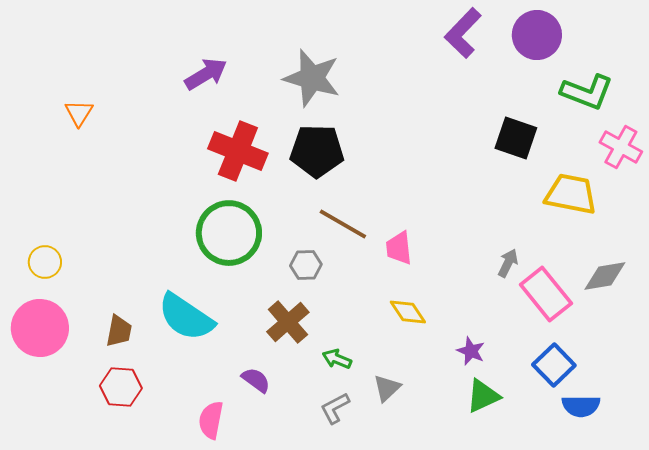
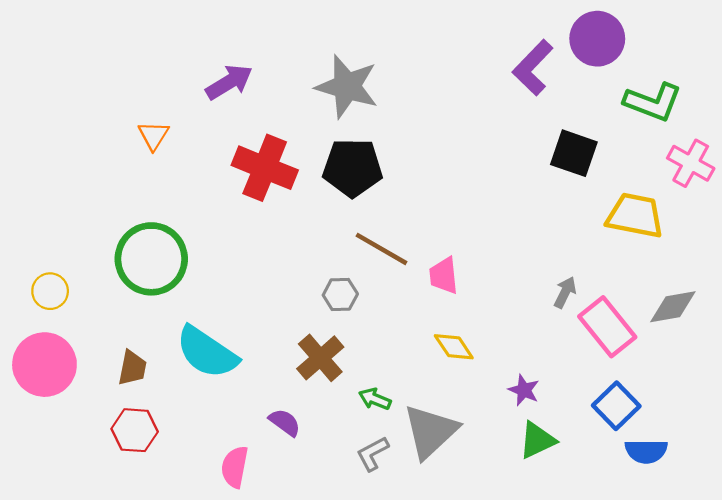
purple L-shape: (463, 33) -> (533, 68), moved
orange triangle: (79, 113) -> (153, 135), moved
green circle: (229, 233) -> (151, 259), moved
gray triangle: (387, 388) -> (430, 431), size x1.8

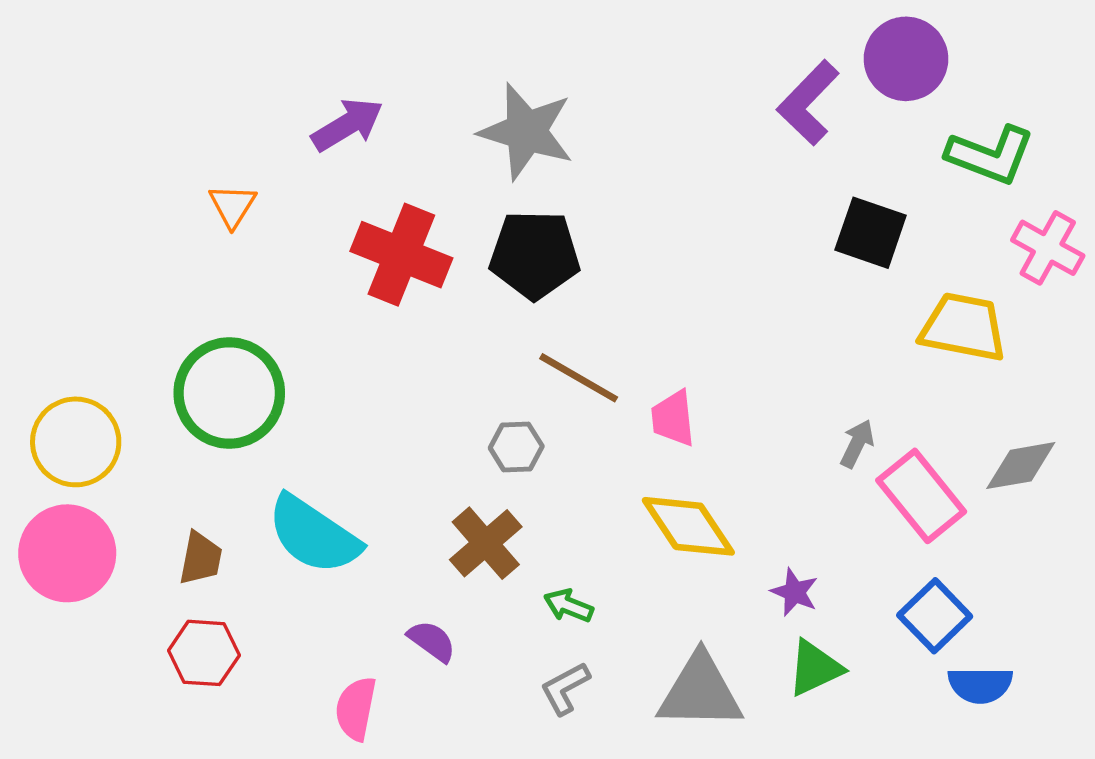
yellow circle: (50, 291) -> (76, 442), size x1.6
yellow diamond: (454, 347) -> (688, 526), size x1.5
gray triangle: (430, 431) -> (700, 692), moved, turned 44

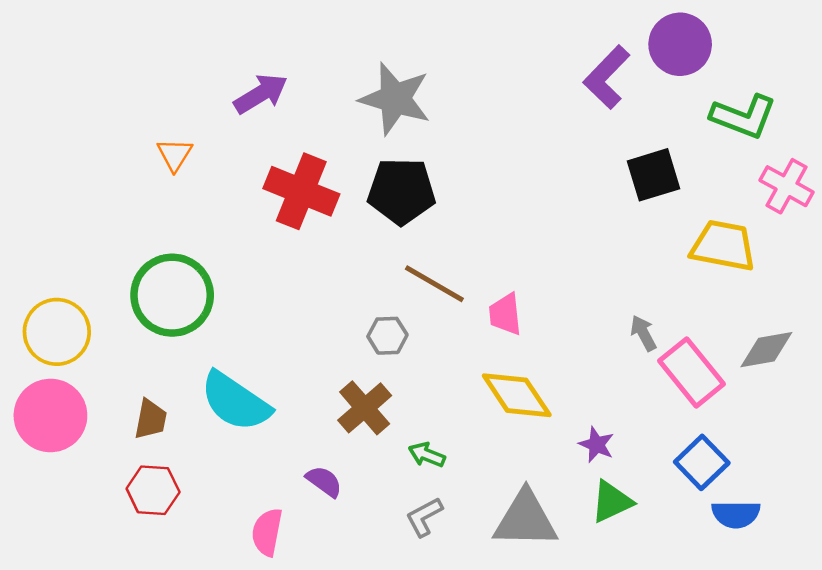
black square: (871, 233) -> (654, 175), turned -36
gray arrow: (857, 444) -> (643, 333), turned -54

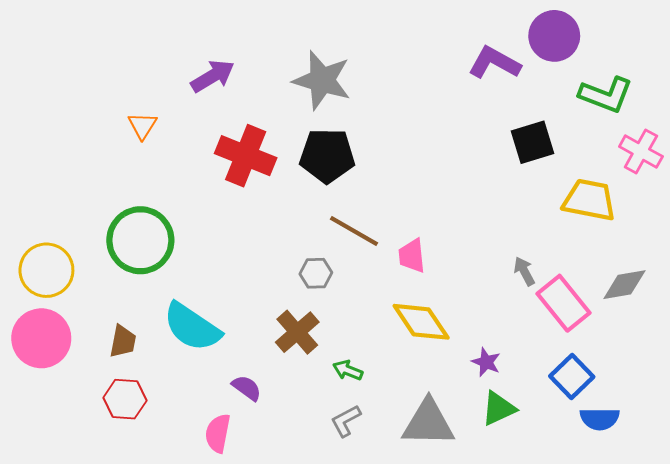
purple L-shape: (607, 77) -> (494, 63), turned 75
purple semicircle: (324, 481) -> (247, 388), moved

